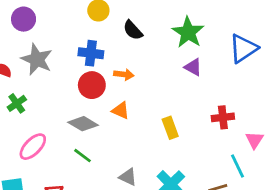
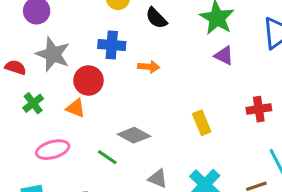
red circle: (92, 85) -> (89, 81), moved
orange triangle: (121, 110) -> (76, 108), moved
gray diamond: (83, 124) -> (134, 135), moved
pink ellipse: (33, 147) -> (53, 150), turned 32

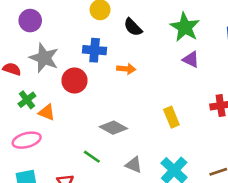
orange triangle: (76, 108) -> (47, 112), moved
pink ellipse: (53, 150) -> (27, 140), moved
green line: (107, 157) -> (92, 157), moved

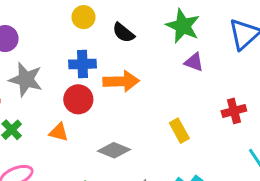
orange arrow: (126, 69) -> (121, 81), size x1.6
red circle: (75, 81) -> (78, 99), moved
orange triangle: (47, 112) -> (59, 132), moved

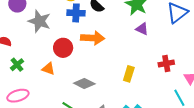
blue cross: (82, 64) -> (76, 13), moved
gray star: (26, 79) -> (39, 21), moved
yellow rectangle: (179, 131) -> (129, 74), turned 42

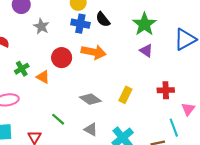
gray star: (39, 21) -> (41, 26), size x0.7
green cross: (17, 65) -> (22, 69), moved
gray diamond: (84, 84) -> (90, 99), moved

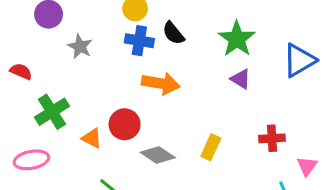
red circle: (62, 58) -> (125, 124), moved
green cross: (22, 69) -> (52, 112), size x1.5
orange triangle: (43, 77) -> (92, 138), moved

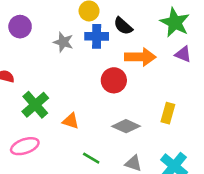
gray star: (80, 46) -> (63, 42), moved
orange arrow: (161, 83) -> (140, 57), moved
red circle: (125, 124) -> (114, 80), moved

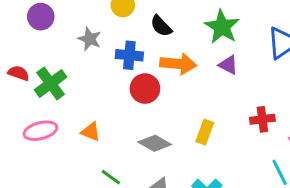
blue cross: (97, 36) -> (129, 55), moved
green cross: (35, 105) -> (51, 83), moved
pink ellipse: (25, 146) -> (40, 131), moved

